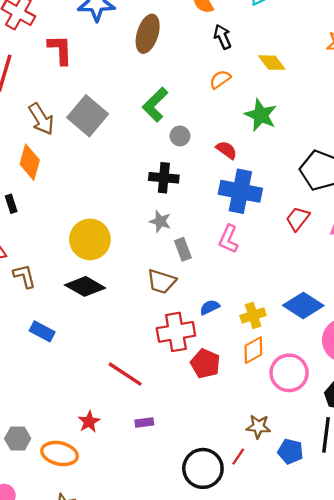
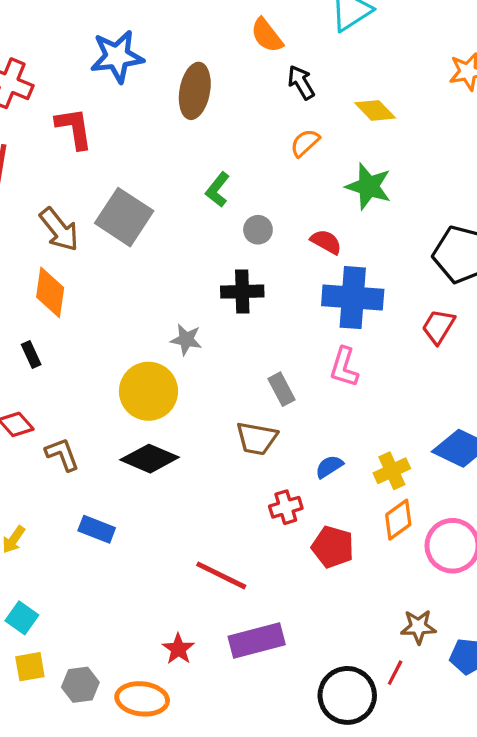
green L-shape: (155, 105) -> (218, 190), size x0.7
gray star: (160, 221) -> (186, 340), moved
red cross: (176, 332) -> (286, 507), size x0.6
purple rectangle: (144, 422) -> (257, 641), size x2.0

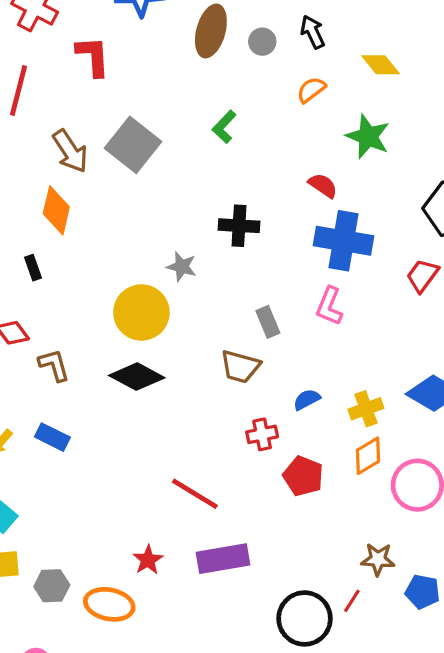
gray circle: (258, 230) -> (262, 42), moved
blue rectangle: (97, 529) -> (52, 437), moved

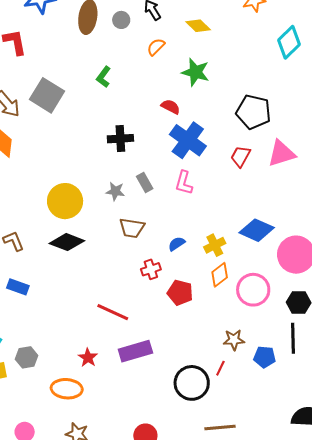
blue cross: (343, 241) -> (188, 140), turned 33
gray star: (182, 267) -> (115, 191), moved
gray rectangle: (268, 322) -> (145, 182), moved
gray hexagon: (52, 586) -> (27, 357), moved

